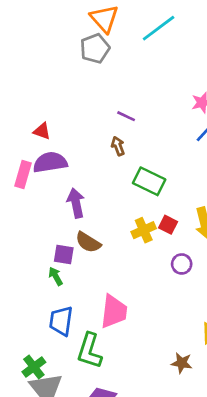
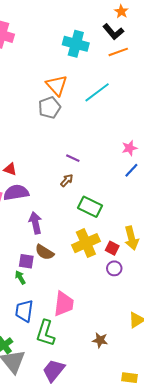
brown arrow: (118, 146) -> (67, 180), turned 64
red square: (168, 225) -> (112, 248), moved
yellow cross: (144, 230) -> (86, 243), size x1.5
brown star: (182, 363) -> (100, 340), moved

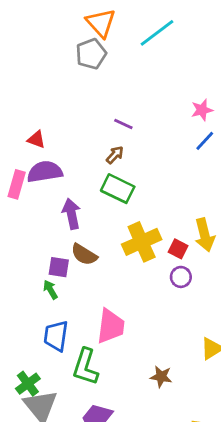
green rectangle: (90, 207) -> (118, 189), moved

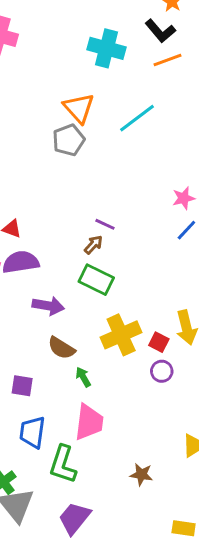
purple line: (123, 124) -> (105, 224), moved
purple arrow: (71, 214) -> (48, 306), turned 112
purple square: (59, 267) -> (22, 386), moved
green arrow: (50, 290) -> (83, 377), moved

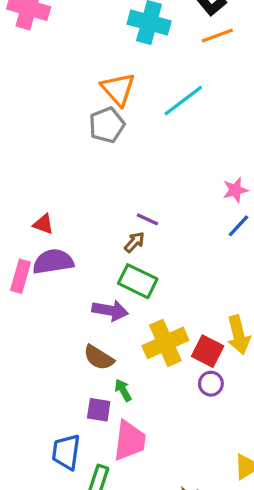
purple arrow: (48, 306) -> (110, 310), moved
red square: (159, 342) -> (208, 351), size x1.4
purple square: (22, 386) -> (99, 410), moved

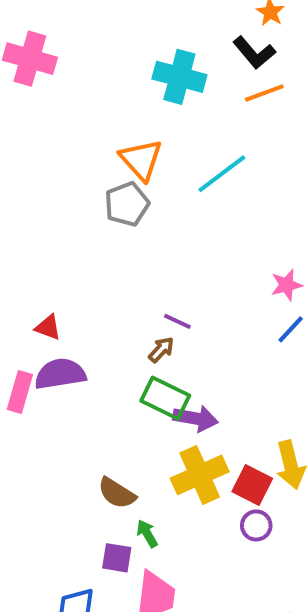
purple arrow: (110, 310) -> (196, 418), moved

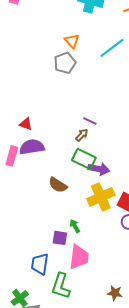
orange triangle: (141, 160) -> (72, 41), size x0.7
brown semicircle: (117, 493) -> (58, 185), moved

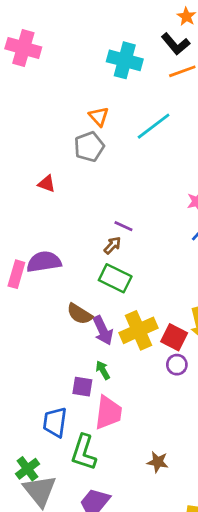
red triangle: (26, 124) -> (47, 184), moved
purple arrow: (99, 169) -> (103, 330), moved, turned 55

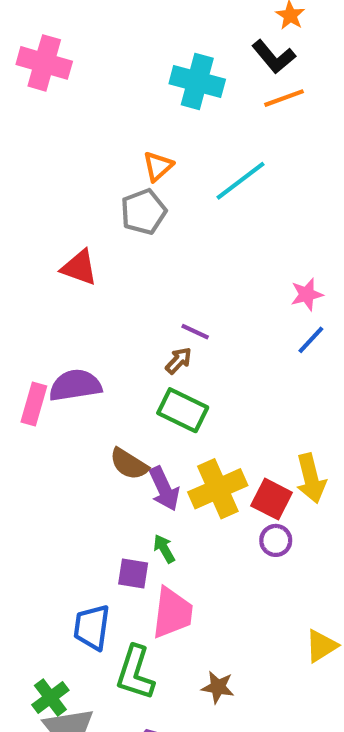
orange triangle: (99, 117) -> (158, 166), turned 30
red triangle: (47, 184) -> (79, 268), size x1.4
brown star: (158, 462) -> (218, 687), moved

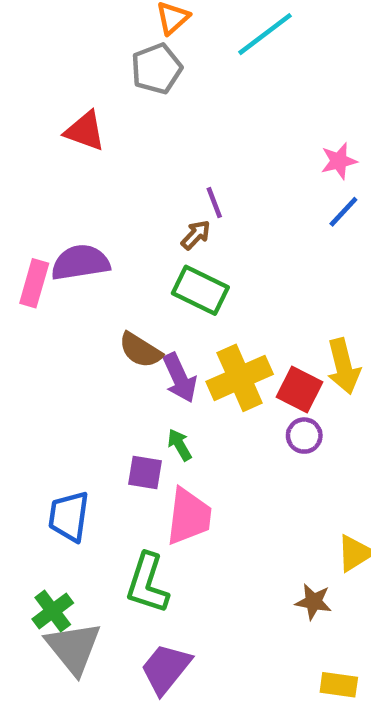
purple line: (195, 332) -> (214, 203), turned 44
blue trapezoid: (92, 627) -> (69, 516), moved
brown star: (218, 687) -> (313, 602), moved

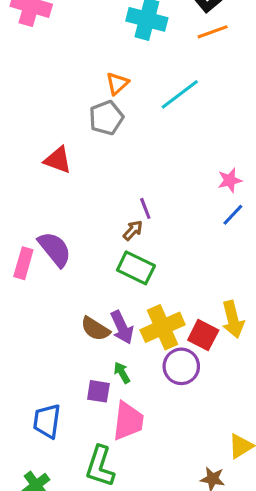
purple semicircle: (80, 263) -> (55, 249), turned 60
brown semicircle: (140, 350) -> (95, 329), moved
purple circle: (304, 436) -> (181, 366), moved, size x1.5

